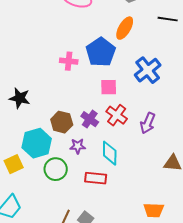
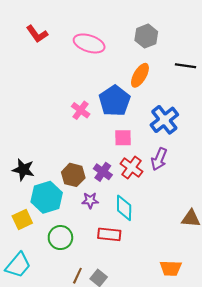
pink cross: (69, 61) -> (81, 110), turned 30
black star: (20, 98) -> (23, 170), moved
purple arrow: (148, 123) -> (159, 159), moved
green circle: (56, 169) -> (60, 238), moved

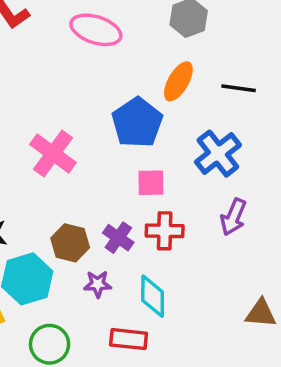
black line: (186, 66) -> (239, 88), moved
pink cross: (81, 110) -> (53, 154), moved, size x1.5
purple arrow: (159, 159) -> (233, 217), moved
red cross: (131, 168) -> (165, 231), turned -35

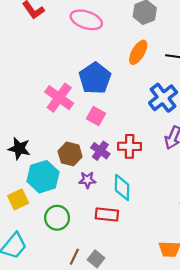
blue pentagon: (137, 123) -> (95, 78), moved
pink square: (151, 183) -> (96, 116), moved, turned 30

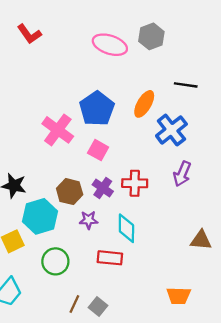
pink ellipse: (86, 20) -> (110, 45), moved
orange ellipse: (138, 52) -> (144, 104), moved

